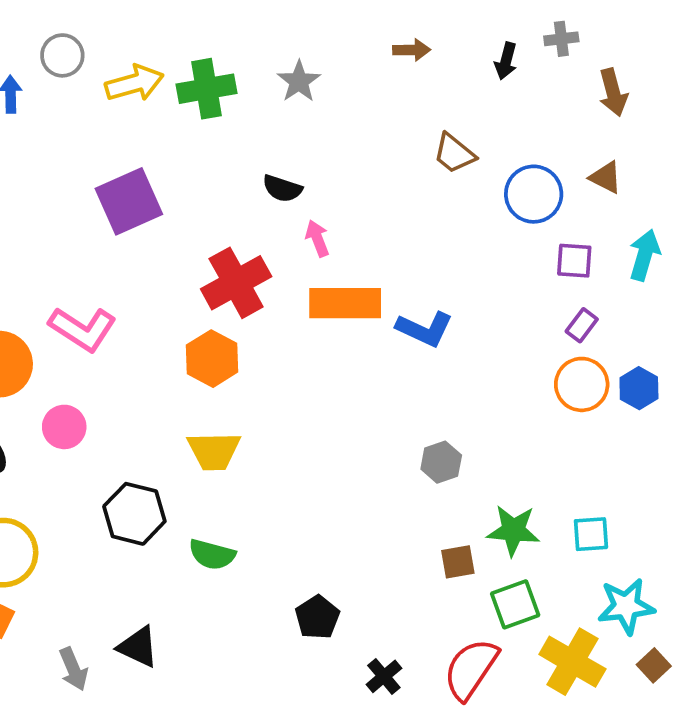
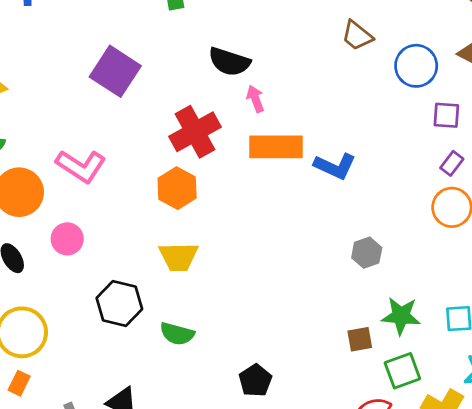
black semicircle: (282, 189) -> (229, 62), size x1.4
purple square: (129, 201) -> (115, 71), turned -33
gray hexagon: (441, 462) -> (367, 253), moved

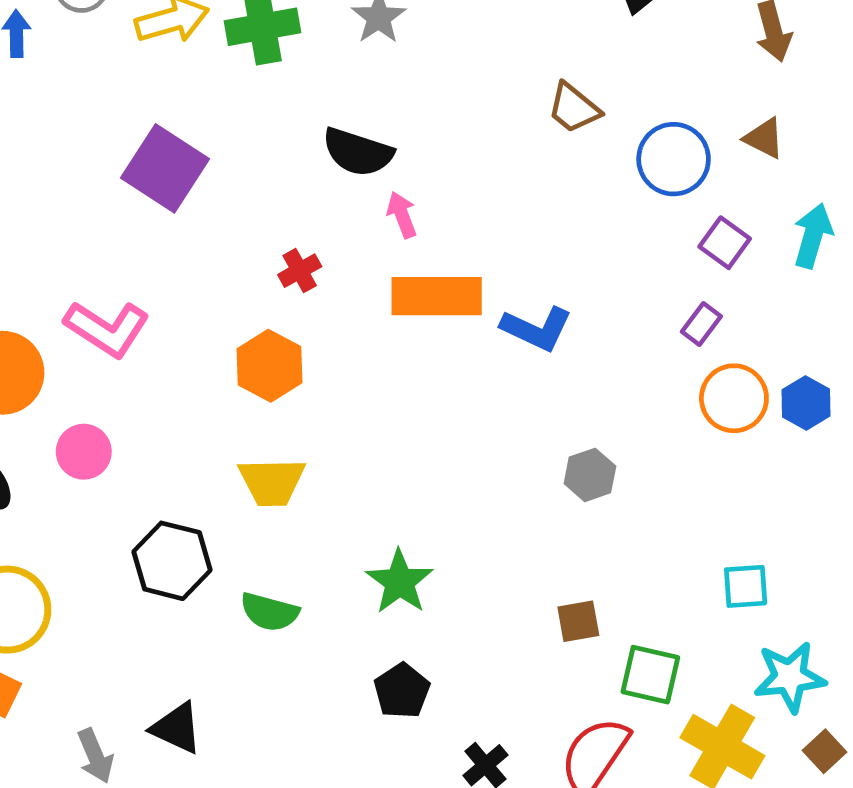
purple square: (446, 115) -> (725, 243), turned 32
red cross: (195, 132) -> (300, 271), size x0.5
purple rectangle: (452, 163) -> (701, 324), moved
green star: (401, 316) -> (400, 582), moved, turned 30
green square: (402, 371) -> (650, 675), turned 33

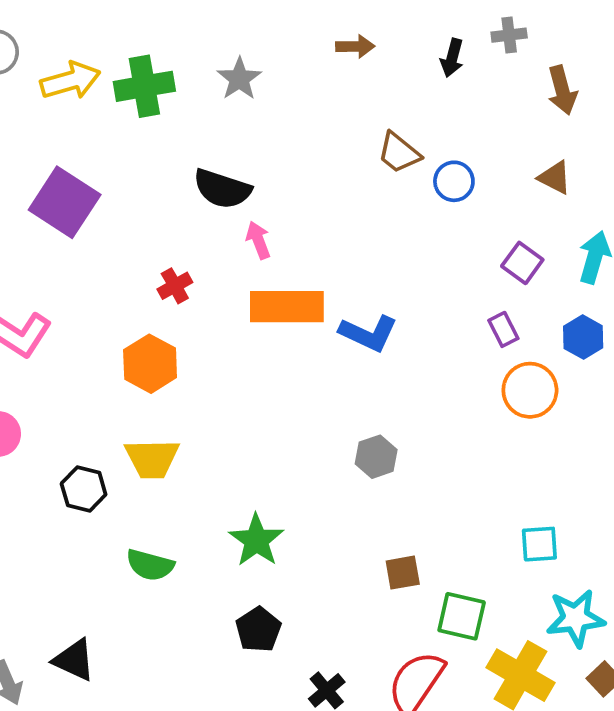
blue circle: (674, 159) -> (454, 181), moved, size x0.7
purple rectangle: (701, 324) -> (503, 329), turned -64
blue hexagon: (806, 403) -> (583, 337), moved
gray hexagon: (590, 475) -> (376, 457), moved
black hexagon: (172, 561) -> (84, 489), moved, size x0.7

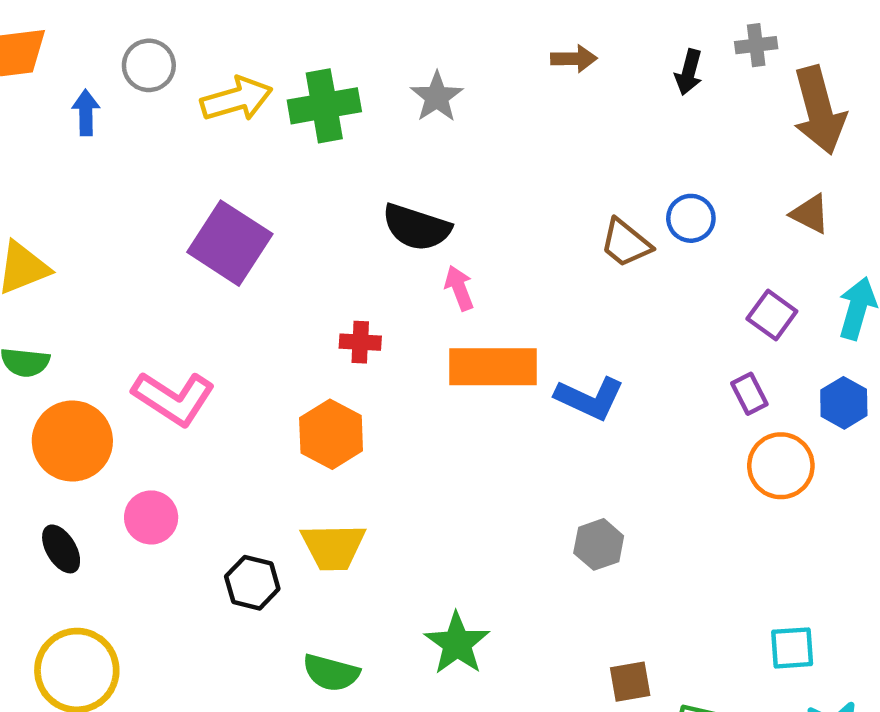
brown arrow: (562, 90) -> (819, 110), size x1.5
brown trapezoid: (399, 153) -> (626, 243), moved
red cross: (175, 286) -> (360, 342), turned 32

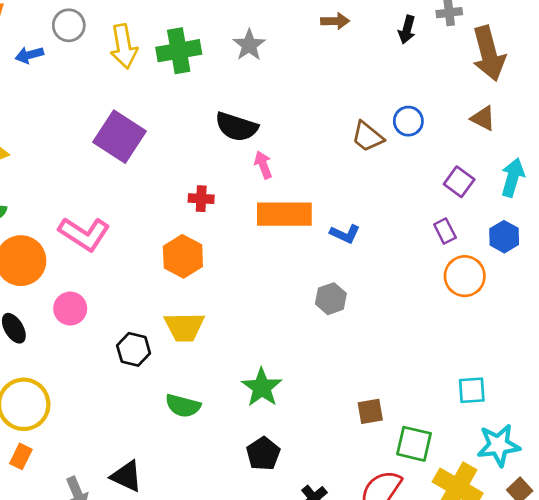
yellow arrow: (237, 99) -> (124, 46), turned 96
blue arrow: (86, 113) -> (29, 55), turned -104
blue L-shape: (590, 398) -> (345, 234), size x0.7
gray hexagon: (599, 544) -> (331, 299), moved

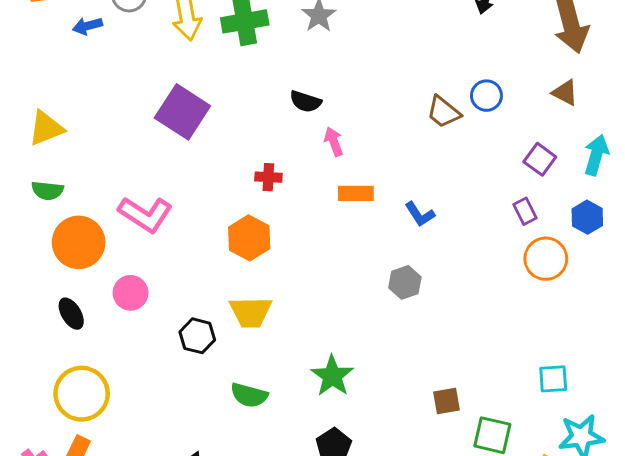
black semicircle: (236, 127) -> (306, 102), size x0.7
orange rectangle: (284, 214) -> (356, 193), size x0.6
blue L-shape: (345, 234) -> (420, 214), turned 32

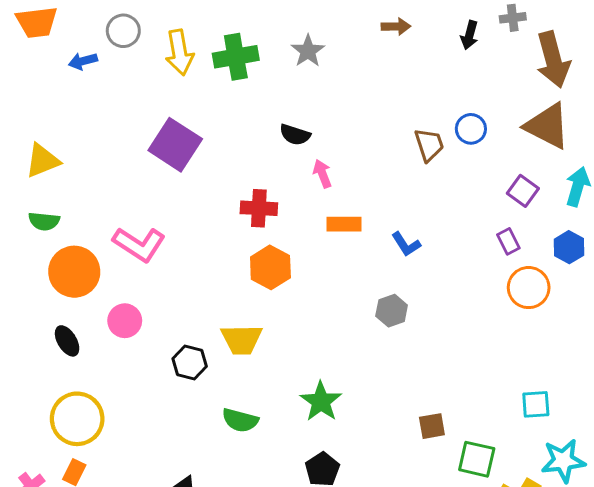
brown triangle: (565, 93) -> (547, 126), size x1.8
brown trapezoid: (443, 112) -> (429, 145), turned -147
red cross: (268, 177) -> (259, 208), size x1.4
orange hexagon: (249, 238) -> (270, 267), moved

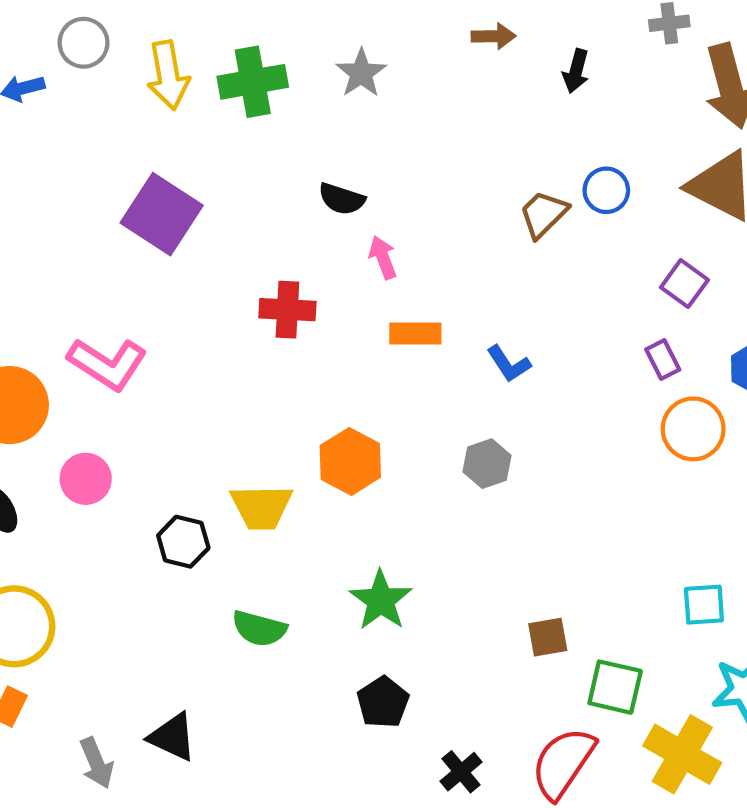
black arrow: (469, 35) -> (576, 71), moved
brown trapezoid: (429, 145) -> (543, 214), turned -117
orange hexagon: (270, 267) -> (350, 461), moved

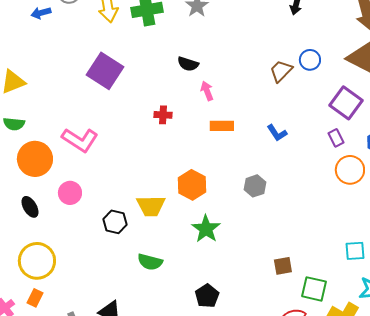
purple square: (684, 284) -> (346, 103), size x1.5
red cross: (287, 310) -> (163, 115), size x0.7
blue L-shape: (509, 364) -> (277, 133), moved
green star: (381, 600) -> (206, 229), moved

